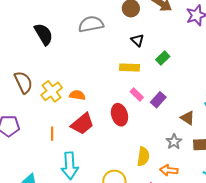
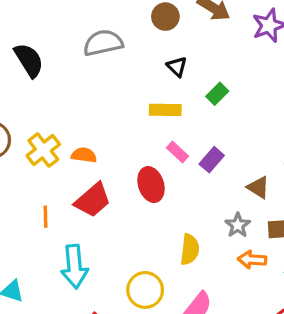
orange arrow: (169, 170) -> (252, 260), moved

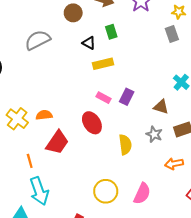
green rectangle: (217, 94) -> (111, 32), moved, turned -48
yellow rectangle: (165, 110) -> (103, 64), moved
yellow semicircle: (190, 250) -> (125, 145), moved
orange arrow: (252, 260) -> (174, 164), moved
cyan arrow: (74, 267) -> (39, 191), moved

